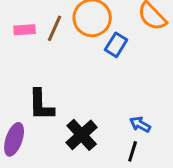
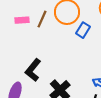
black L-shape: (41, 105) -> (33, 70), turned 40

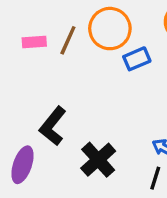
blue rectangle: (83, 30) -> (137, 59), turned 35

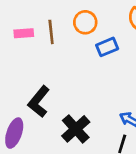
orange circle: (110, 29) -> (85, 22), size x0.7
brown line: (68, 40) -> (51, 32), turned -30

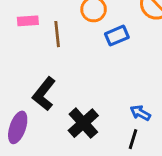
brown line: (51, 32) -> (57, 34), moved

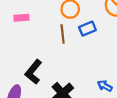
brown line: (57, 34) -> (63, 34), moved

